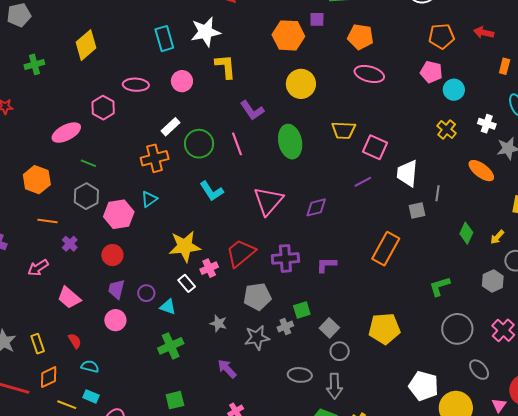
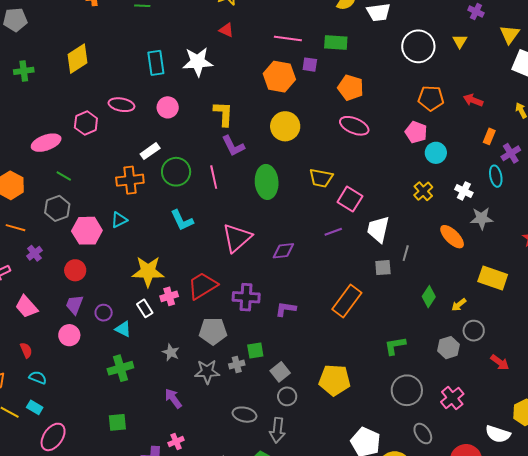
yellow L-shape: (225, 66) -> (223, 114), moved

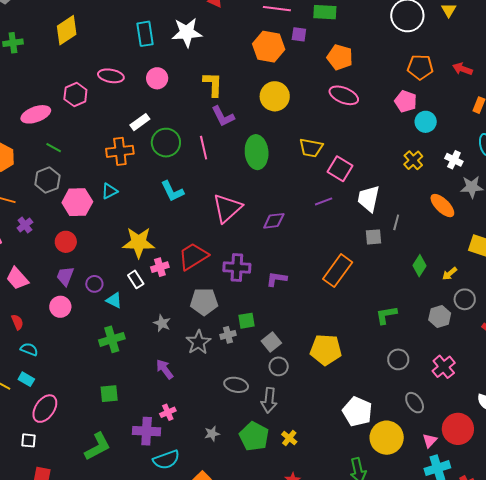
gray star: (207, 372) -> (198, 342), turned -30
gray circle: (407, 390) -> (398, 359), size x0.7

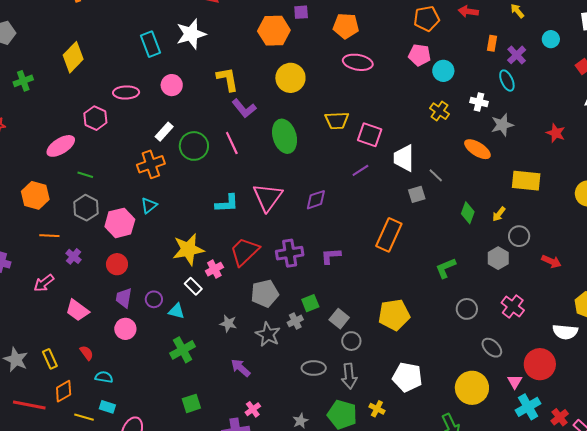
cyan L-shape: (172, 191) -> (227, 203), moved, turned -55
gray line: (396, 222) -> (436, 175), turned -49
white pentagon: (357, 412) -> (407, 377), moved

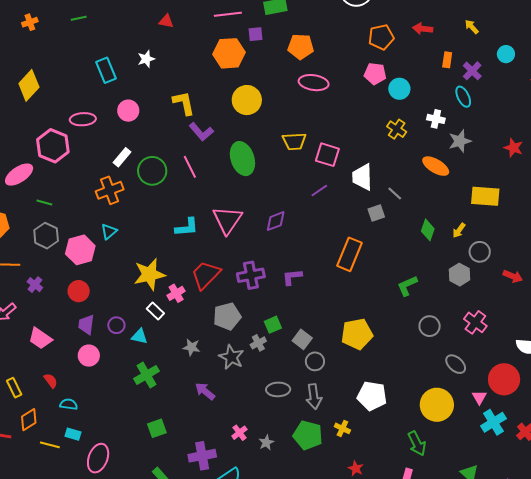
white star: (191, 34) -> (146, 59), size x0.6
pink hexagon: (95, 118) -> (53, 146), size x1.4
pink cross: (253, 409) -> (239, 433), moved

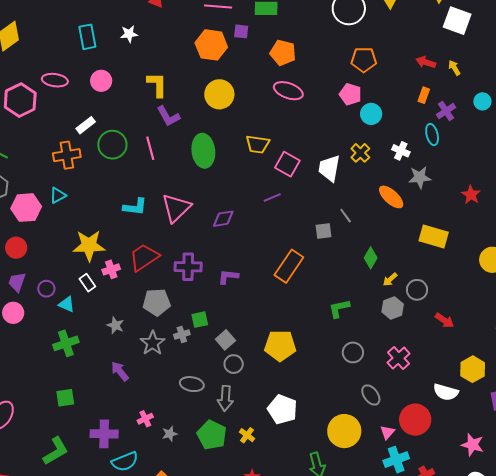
red arrow: (423, 29) -> (426, 62), moved
white trapezoid: (362, 177) -> (329, 168), moved
yellow arrow: (459, 230) -> (390, 279), moved

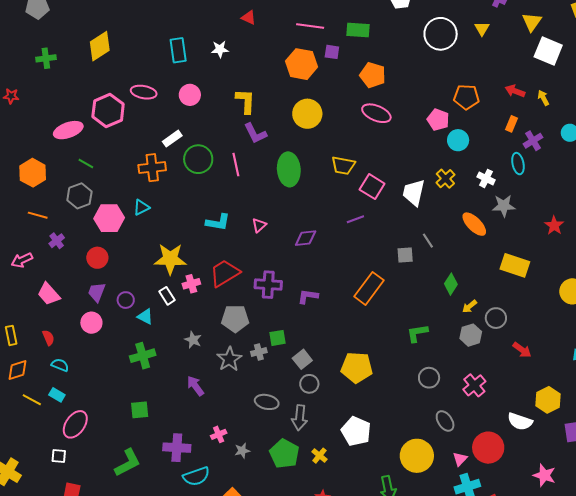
orange pentagon: (364, 60) -> (466, 97), moved
pink triangle: (176, 208) -> (259, 225), size x0.5

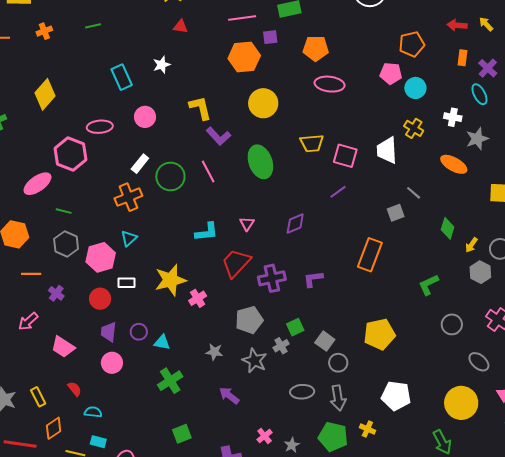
red trapezoid: (225, 273) -> (236, 263), moved
white rectangle: (167, 296) -> (127, 283), moved, turned -42

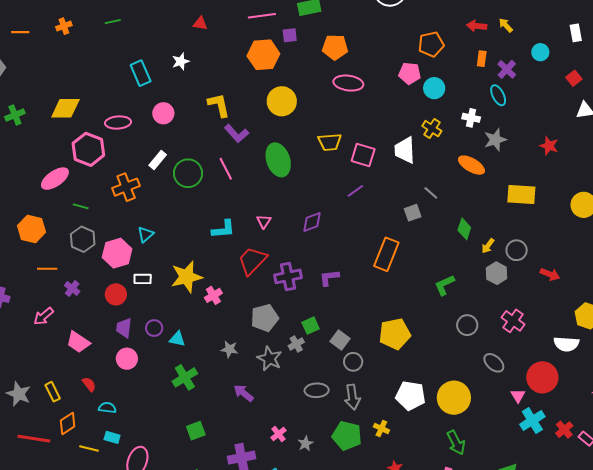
yellow diamond: (45, 94) -> (65, 108), moved, turned 48
orange cross: (128, 197) -> (126, 187), moved
yellow circle: (461, 403) -> (454, 398), moved

